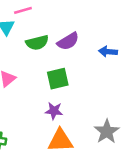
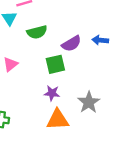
purple semicircle: (68, 41) -> (71, 44), moved
gray star: (107, 131) -> (89, 102), moved

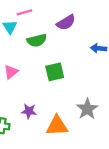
purple semicircle: (71, 44) -> (66, 22), moved
purple star: (52, 93) -> (29, 111), moved

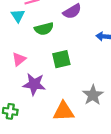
purple star: (29, 111) -> (34, 84), moved, size x1.5

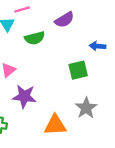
green square: (61, 59) -> (78, 70), moved

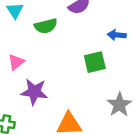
gray star: (86, 108) -> (119, 105), moved

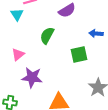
green semicircle: (46, 26) -> (47, 36), moved, turned 132

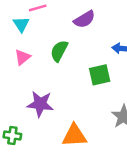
pink triangle: (18, 54) -> (22, 57), moved

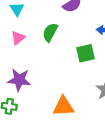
purple star: (40, 104) -> (19, 80), moved

